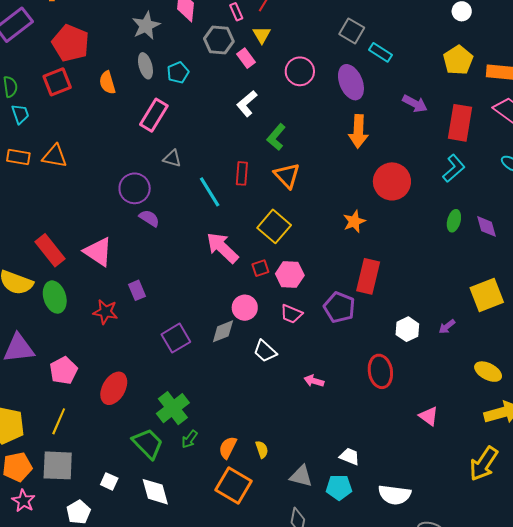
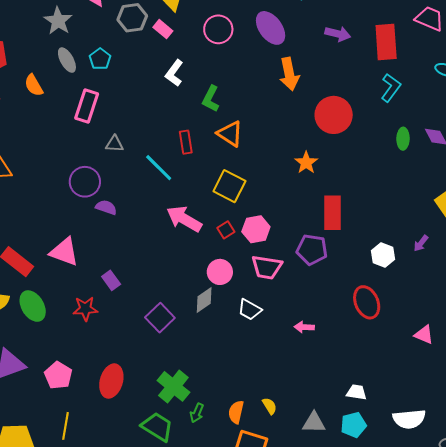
pink trapezoid: (291, 314) -> (267, 267), size x1.4

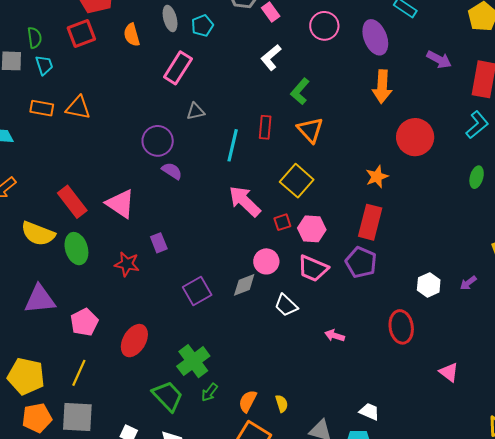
gray triangle: (114, 144) -> (196, 111), turned -30
cyan line: (159, 168) -> (233, 145), turned 44
red rectangle: (333, 213) -> (370, 222), moved

